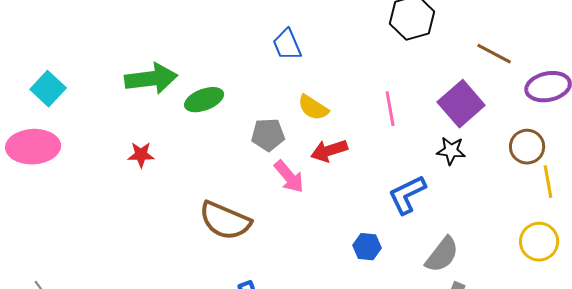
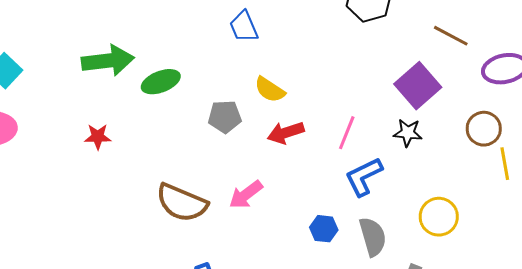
pink line: (390, 109) -> (347, 133), moved, turned 32
pink arrow: (289, 177) -> (246, 195), moved, turned 93
yellow circle: (539, 242) -> (439, 217), moved
gray semicircle: (442, 255) -> (373, 237), moved, turned -54

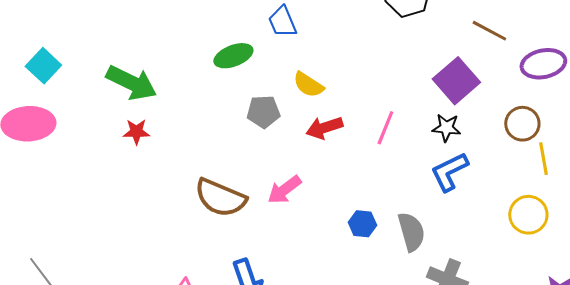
green arrow: (108, 61) -> (131, 83), moved, turned 33
green ellipse: (161, 82) -> (233, 56), moved
blue L-shape: (364, 177) -> (449, 172), moved
yellow circle: (439, 217) -> (528, 215), moved

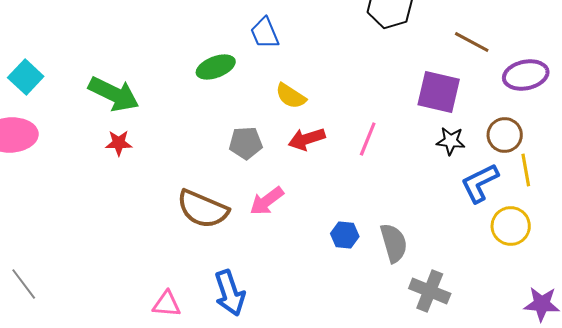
purple square: (456, 81) -> (439, 92), turned -36
gray pentagon: (263, 112) -> (246, 143), moved
black star: (446, 128) -> (451, 141), moved
blue L-shape: (449, 172) -> (480, 183), moved

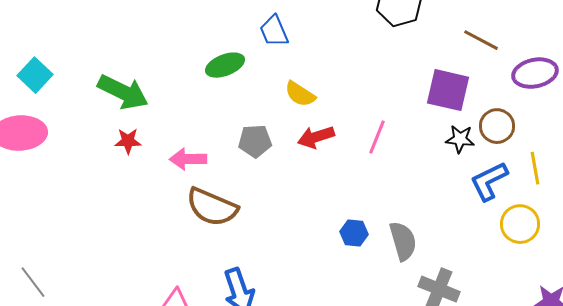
brown circle: (505, 135) -> (497, 126), moved
pink arrow: (267, 201) -> (188, 159), moved, turned 36

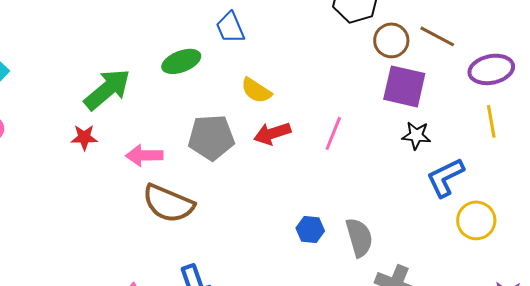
green arrow: (123, 92) -> (107, 89), moved, turned -66
brown circle: (497, 126) -> (391, 40), moved
gray pentagon: (255, 141) -> (211, 137), size x1.4
yellow line: (535, 168) -> (491, 121), moved

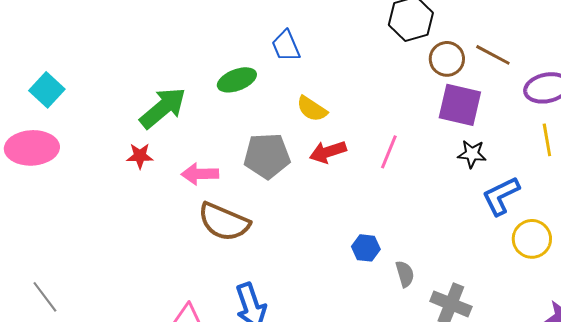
gray semicircle: (359, 237) -> (405, 274), moved, size x0.7

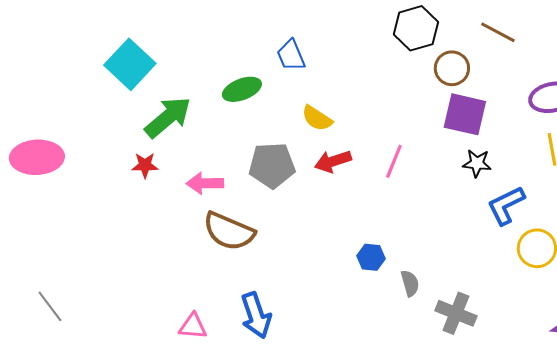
brown line: (493, 55) -> (498, 32), moved
cyan square: (47, 90) -> (130, 64), moved, size x1.4

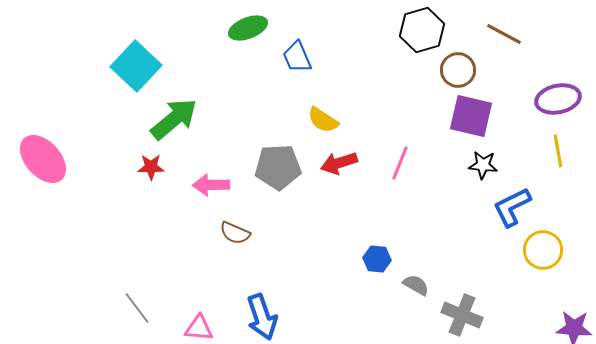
green ellipse: (242, 89) -> (248, 28), moved
pink ellipse: (37, 157) -> (43, 159), turned 51
brown semicircle: (229, 231) -> (235, 233), size x0.6
gray semicircle: (410, 283) -> (416, 285), turned -44
gray line: (50, 306) -> (137, 308), moved

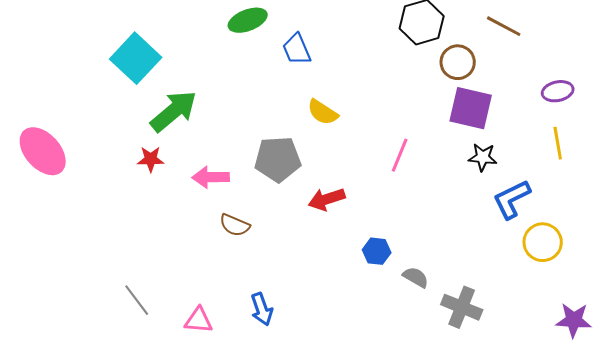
purple ellipse: (558, 99) -> (558, 91), size x0.7
red arrow: (339, 163) -> (327, 199), moved
blue arrow: (262, 317) -> (262, 309), size x0.7

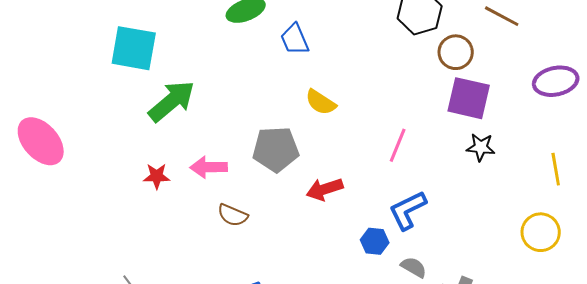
cyan square: (136, 58) -> (134, 48), turned -33
purple ellipse: (558, 91) -> (556, 81), size x1.4
yellow line: (558, 143) -> (556, 169), moved
red star: (151, 159) -> (157, 176), moved
blue L-shape: (512, 199) -> (408, 210), moved

